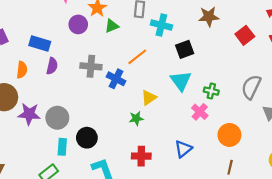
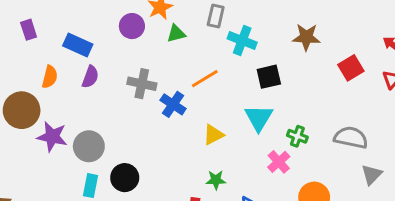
gray semicircle: (251, 87) -> (351, 138), turned 70
green star: (136, 118) -> (216, 180), moved

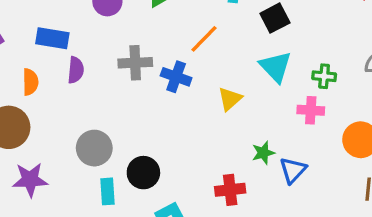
purple star: (52, 137) -> (30, 180), moved
pink cross: (279, 162) -> (311, 110), turned -30
green star: (216, 180) -> (263, 153), moved

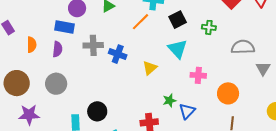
blue rectangle: (52, 38) -> (64, 27), moved
orange line: (204, 39) -> (140, 22), moved
green cross: (324, 76) -> (209, 27), moved
orange semicircle: (30, 82) -> (32, 45), moved
gray circle: (94, 148) -> (56, 84), moved

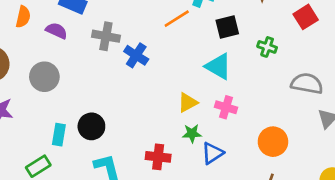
purple semicircle: (57, 49) -> (57, 31), turned -84
cyan triangle: (178, 49) -> (218, 66), turned -30
yellow triangle: (150, 68) -> (188, 103), moved
pink cross: (198, 75) -> (226, 107), moved

